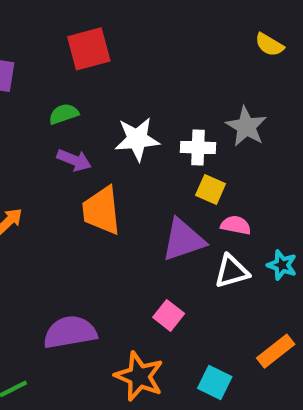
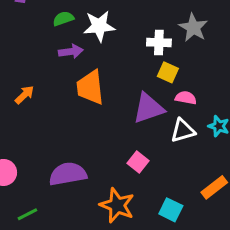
white star: (137, 139) -> (99, 26), moved
purple arrow: (74, 160) -> (71, 51), turned -30

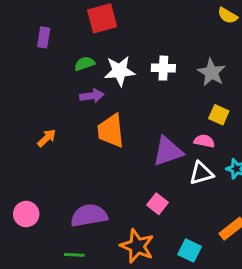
white cross: (159, 43) -> (163, 68), moved
yellow square: (168, 72) -> (219, 115), moved
green line: (27, 214) -> (74, 255), moved, turned 30

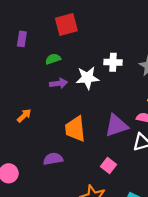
white star: (120, 71) -> (87, 78), moved
orange trapezoid: (111, 131) -> (75, 129), moved
purple semicircle: (89, 215) -> (53, 159), moved, size x0.7

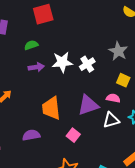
white cross: (113, 62) -> (87, 64), moved, turned -35
pink square: (109, 166) -> (73, 135), moved

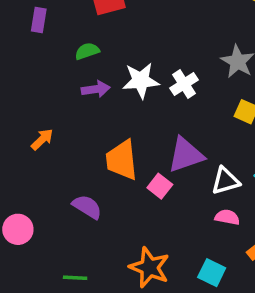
pink semicircle: (113, 98) -> (227, 217), moved
purple semicircle: (31, 135) -> (87, 207), turned 42
pink square: (73, 135) -> (160, 186), moved

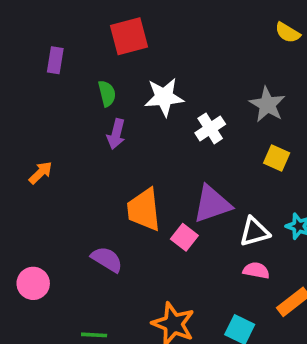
green semicircle: (87, 51) -> (107, 93), turned 95
white star: (141, 81) -> (164, 97), moved
purple arrow: (96, 89) -> (116, 134), turned 112
orange arrow: (42, 139) -> (41, 173), moved

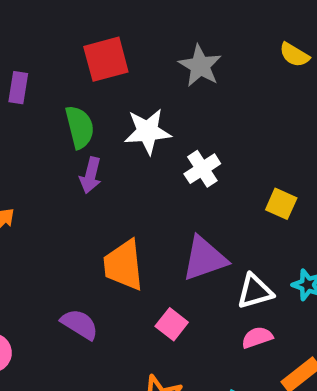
green semicircle: (107, 93) -> (80, 127), size x1.4
gray star: (267, 105) -> (200, 66), moved
pink square: (184, 237) -> (172, 324), moved
pink semicircle: (256, 270) -> (257, 337), turned -30

